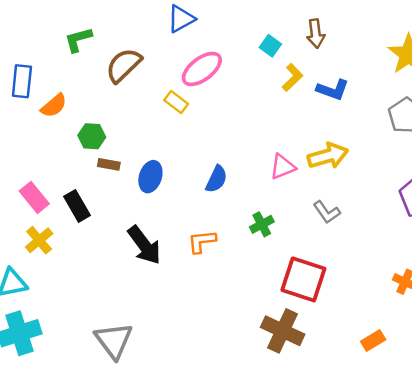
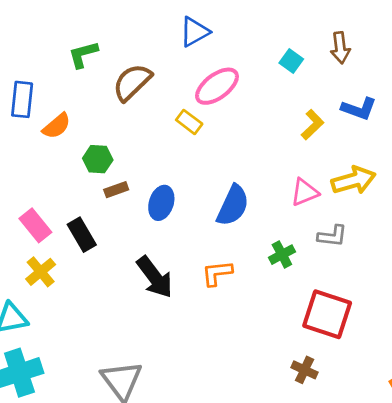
yellow L-shape: (292, 78) -> (312, 125), moved
brown rectangle: (109, 164) -> (116, 190), turned -30
blue semicircle: (217, 179) -> (233, 206), size x1.4
gray L-shape: (327, 212) -> (332, 236), moved, turned -48
brown cross: (283, 331) -> (304, 370), size x0.6

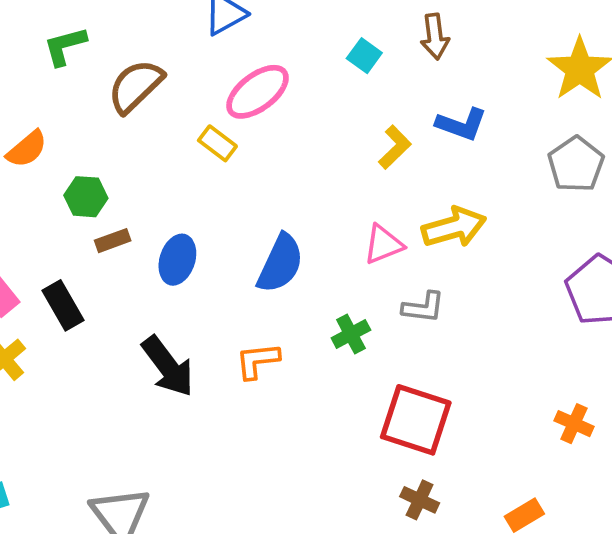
brown cross: (304, 370) -> (420, 500), moved

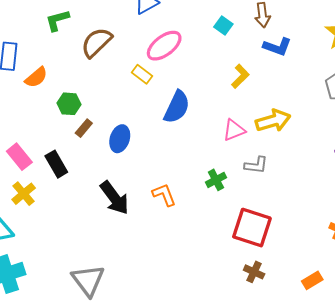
blue L-shape: (462, 124) -> (277, 47), moved
brown rectangle: (113, 241) -> (84, 128), turned -30
blue semicircle: (280, 263) -> (177, 107), moved
orange L-shape: (257, 361) -> (164, 195), turned 75

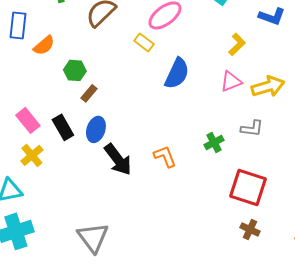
pink triangle: (234, 130) -> (231, 81), moved
blue ellipse: (120, 139) -> (96, 129), moved

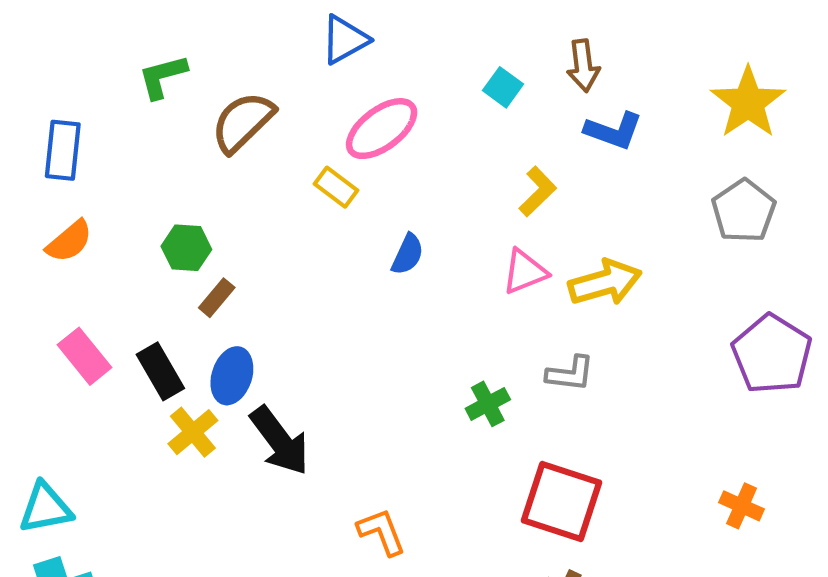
orange semicircle: (44, 45) -> (69, 241), moved
blue semicircle: (177, 73) -> (408, 254), size x0.6
yellow cross: (32, 155) -> (193, 432), moved
orange L-shape: (165, 156) -> (382, 532), moved

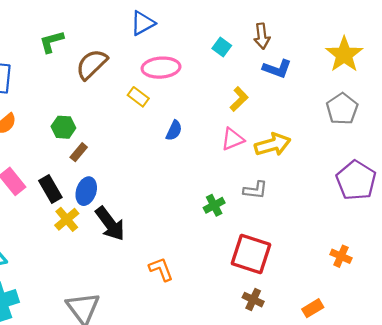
pink ellipse: (382, 129) -> (161, 68), turned 33

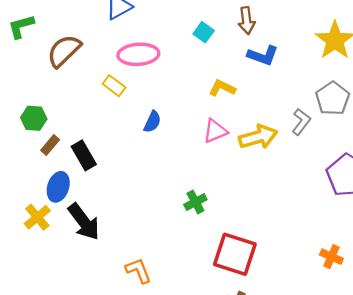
yellow L-shape: (239, 99) -> (222, 88), turned -110
black rectangle: (50, 189) -> (84, 155), moved
gray L-shape: (255, 190) -> (301, 122), moved, turned -60

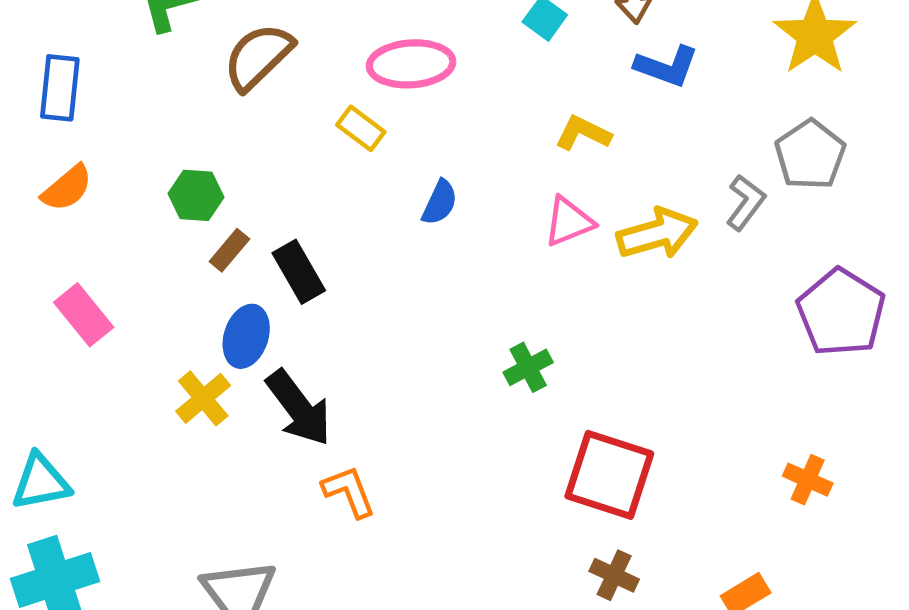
orange L-shape: (138, 271) -> (349, 492), moved

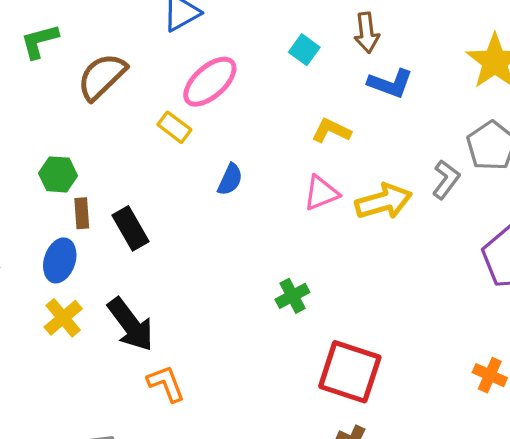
pink ellipse: (411, 64) -> (210, 82), turned -38
brown rectangle: (229, 250) -> (82, 213), turned -44
blue ellipse: (246, 336) -> (60, 260), moved

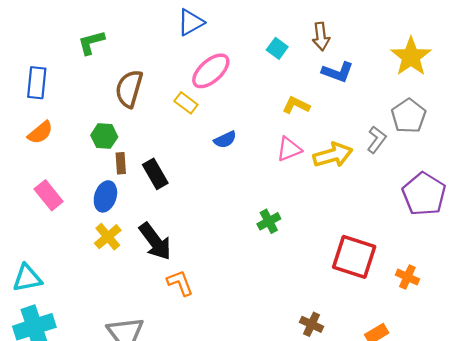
brown semicircle: (102, 77) -> (129, 89), moved, turned -30
blue semicircle: (230, 179) -> (225, 140), turned 40
red square: (350, 372) -> (354, 257), moved

